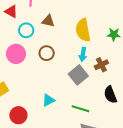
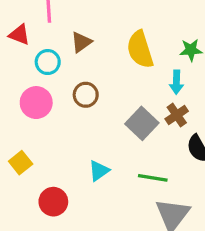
brown triangle: (48, 21) -> (81, 42), turned -40
cyan arrow: (83, 54) -> (176, 82), moved
brown cross: (101, 65) -> (177, 115), moved

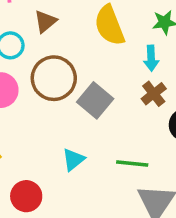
brown circle: (86, 95) -> (54, 78), size x1.6
gray square: (142, 123) -> (95, 100), moved

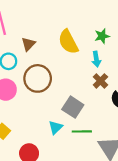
gray square: (95, 100) -> (73, 107), moved
green line: (132, 164) -> (82, 131), moved

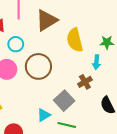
brown triangle: (28, 44) -> (47, 20), moved, size x1.6
brown cross: (100, 81) -> (85, 82), moved

